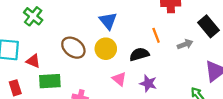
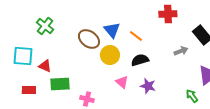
orange line: (156, 35) -> (136, 36), moved, turned -32
brown ellipse: (73, 48) -> (89, 39), moved
red rectangle: (15, 88) -> (29, 90), turned -72

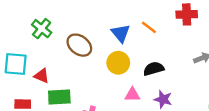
orange line: (136, 36) -> (149, 27), moved
brown ellipse: (89, 39) -> (79, 45), moved
pink triangle: (122, 82) -> (132, 95), turned -40

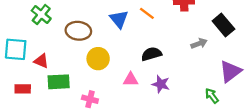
brown ellipse: (79, 45) -> (78, 31), turned -30
yellow circle: (118, 63) -> (98, 59), moved

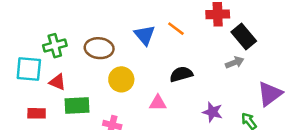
green cross: (41, 15) -> (55, 46), moved, turned 36
black rectangle: (223, 25) -> (244, 36), moved
purple star: (161, 84) -> (212, 112), moved

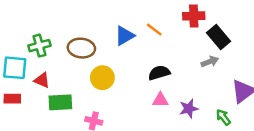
blue triangle: (145, 35) -> (125, 36), turned 40
pink triangle: (158, 103) -> (160, 100), moved
purple star: (212, 112) -> (189, 109), turned -30
red rectangle: (37, 113) -> (12, 99), moved

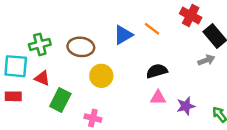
red cross: (194, 16) -> (191, 16), turned 30
green rectangle: (60, 102) -> (60, 100), turned -60

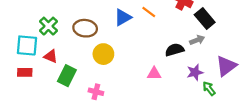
green cross: (40, 44) -> (48, 26), turned -30
black semicircle: (157, 71) -> (175, 50), moved
purple star: (186, 106) -> (195, 72), moved

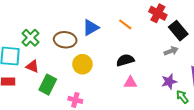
blue triangle: (123, 17) -> (91, 28), moved
black semicircle: (175, 50) -> (125, 60), moved

